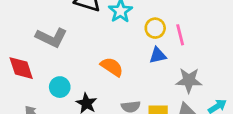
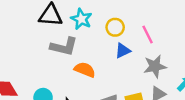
pink line: (180, 35) -> (148, 34), moved
gray L-shape: (51, 37) -> (64, 47), moved

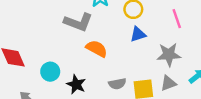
pink line: (148, 34) -> (177, 19), moved

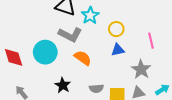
gray star: (169, 55) -> (141, 69), turned 30
cyan circle: (50, 72) -> (45, 52), moved, size x1.5

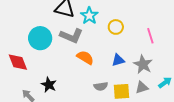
blue triangle: (118, 50) -> (118, 60), moved
cyan circle: (45, 52) -> (40, 38), moved
black star: (63, 85) -> (49, 85), moved

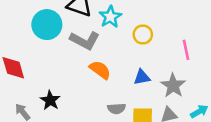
cyan circle: (40, 38) -> (47, 25), moved

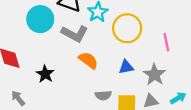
yellow circle: (143, 35) -> (127, 28), size x1.6
black star: (50, 100) -> (45, 74), moved

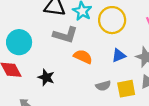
cyan circle: (40, 19) -> (19, 42), moved

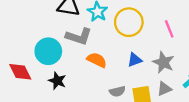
cyan circle: (19, 42) -> (48, 51), moved

